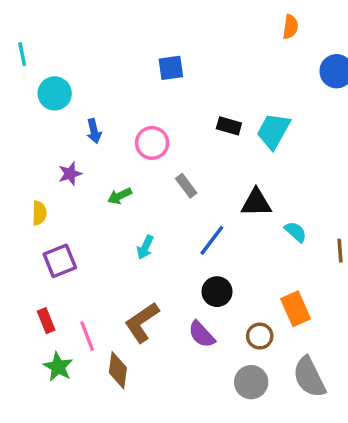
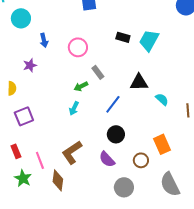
green arrow: (120, 196) -> (81, 86), moved
gray circle: (251, 382) -> (124, 187), moved

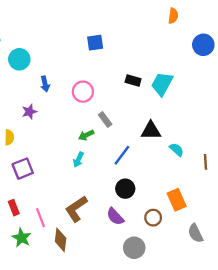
gray semicircle: (170, 184) -> (195, 233), moved, size x0.7

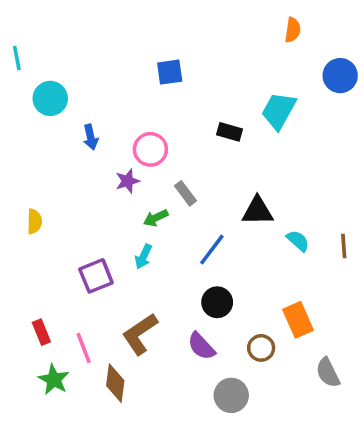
cyan trapezoid: (162, 84) -> (279, 111), moved
purple star: (29, 112) -> (128, 181), moved
brown line: (206, 162) -> (344, 246), moved
purple square: (23, 169) -> (96, 276), moved

